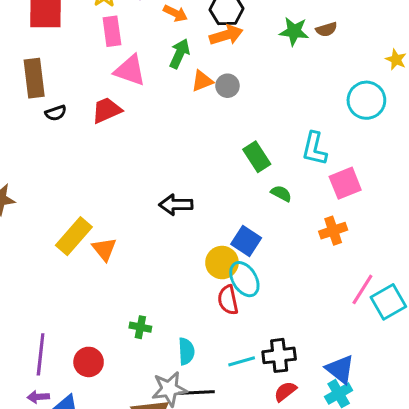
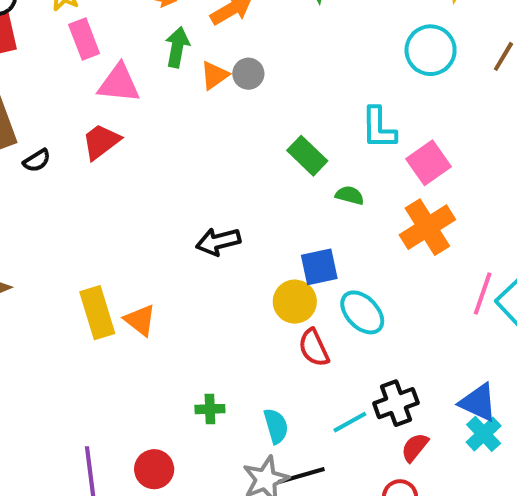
orange cross: (333, 231) -> (427, 227), size x1.5
yellow rectangle: (74, 236) -> (97, 313), turned -45
blue square: (246, 241) -> (319, 267), turned -32
cyan ellipse: (244, 279) -> (362, 312), moved

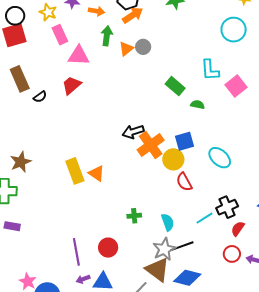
orange cross: (427, 227) -> (151, 145), moved
cyan ellipse: (362, 312) -> (220, 158), moved

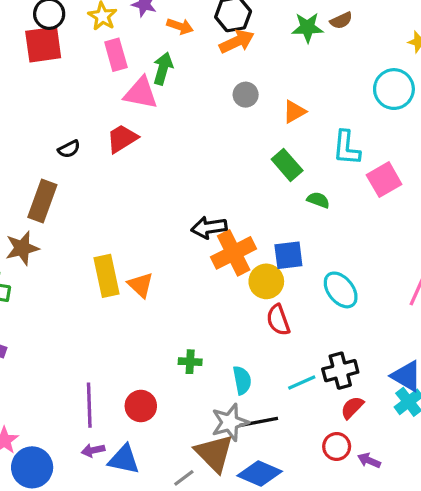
green arrow: (107, 36) -> (163, 68), moved
orange triangle: (126, 49) -> (294, 112), moved
brown rectangle: (20, 79) -> (42, 201), moved, turned 35

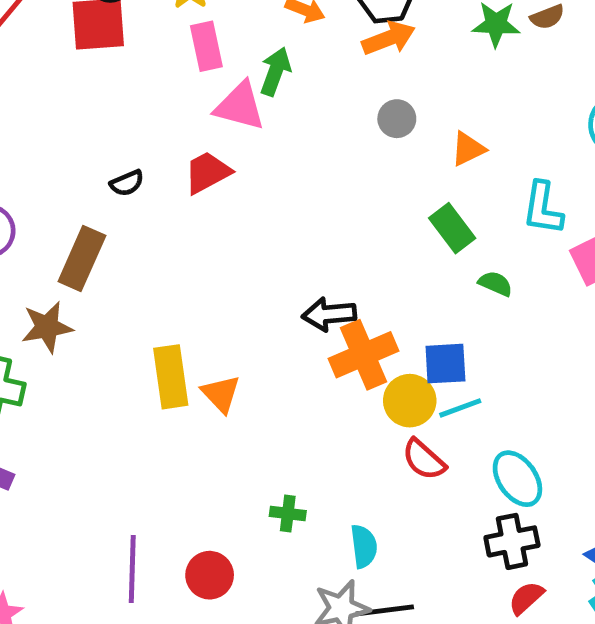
cyan ellipse: (341, 290) -> (517, 479), moved
red semicircle: (278, 320) -> (424, 460), turned -32
cyan line: (302, 382) -> (460, 408), moved

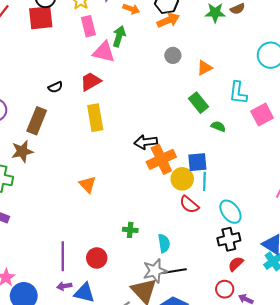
yellow rectangle: (171, 377) -> (95, 118), moved
orange triangle: (221, 394) -> (88, 184), moved
cyan line: (460, 408) -> (204, 181), turned -66

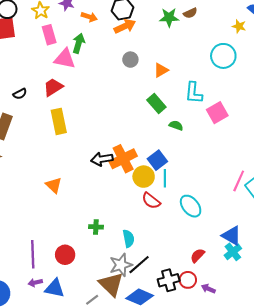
black arrow: (146, 142) -> (102, 159), moved
blue square: (197, 162) -> (157, 160), turned -30
black cross: (229, 239) -> (169, 280), moved
black line: (174, 271) -> (139, 265), turned -30

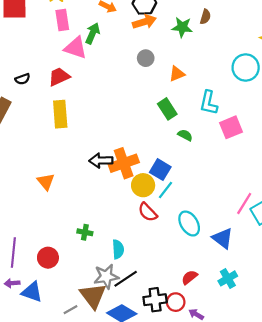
brown semicircle: (190, 13) -> (205, 17), moved, turned -56
green star: (169, 17) -> (182, 27), moved
blue square: (157, 160) -> (160, 170), turned -30
cyan line: (165, 178) -> (166, 190), turned 30
blue triangle: (232, 236) -> (223, 238), moved

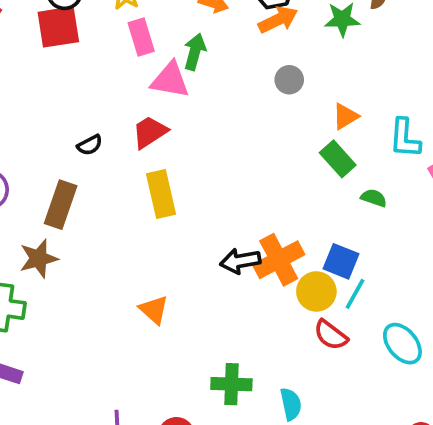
orange triangle: (177, 74) -> (345, 116), moved
green cross: (85, 232) -> (231, 384), size x1.5

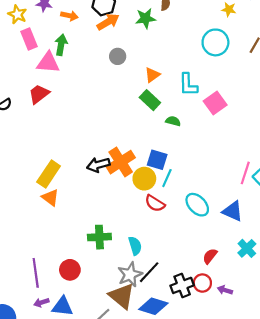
yellow rectangle: (161, 194) -> (49, 174), moved, turned 52

